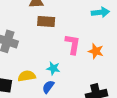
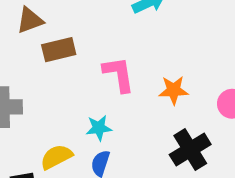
orange star: (96, 51) -> (174, 90), moved

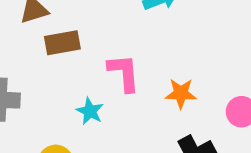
cyan star: (99, 128) -> (90, 111), moved, turned 30

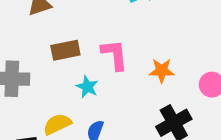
brown rectangle: (62, 43) -> (65, 50), moved

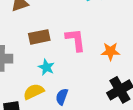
cyan star: (87, 87) -> (46, 67), moved

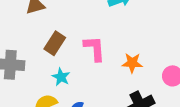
brown rectangle: (39, 37) -> (55, 43), turned -48

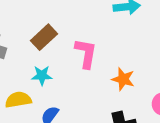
cyan star: (61, 77) -> (42, 75), turned 30

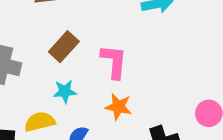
orange star: (123, 79) -> (118, 107), moved

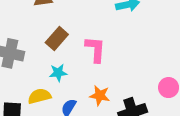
orange star: (118, 107) -> (100, 95), moved

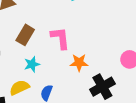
orange star: (100, 95) -> (79, 63), moved

